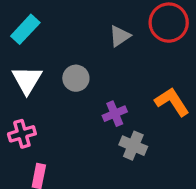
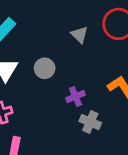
gray triangle: (120, 36) -> (80, 35), turned -42

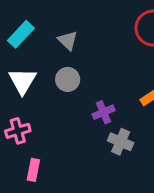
gray triangle: (80, 35) -> (68, 41), moved

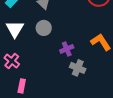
pink cross: (18, 131) -> (12, 61), turned -35

